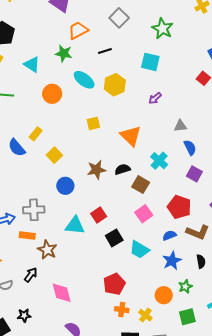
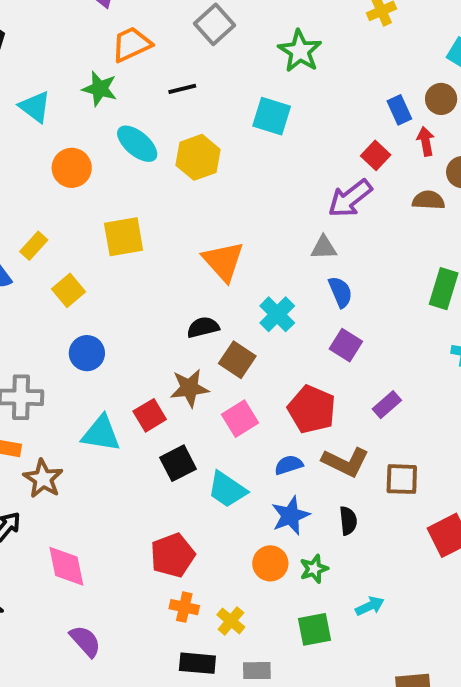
purple arrow: (155, 98) -> (350, 198), moved, size x1.6
yellow square: (93, 123) -> (124, 237), moved, size x1.5
brown star: (96, 170) -> (189, 388), moved
orange circle: (164, 295) -> (270, 563), moved

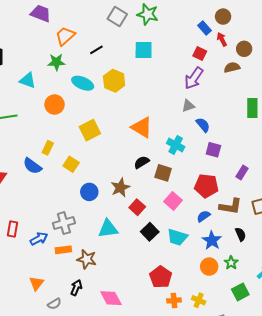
gray square: (215, 24) -> (117, 17), moved
brown star: (189, 388) -> (120, 188), moved
red square: (150, 415) -> (137, 207), moved

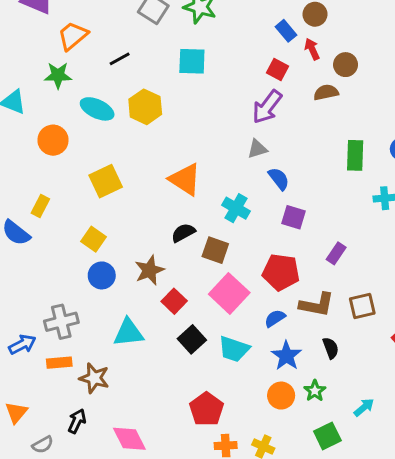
yellow square: (71, 164) -> (93, 239), moved
pink square: (173, 201) -> (229, 293), size x1.4

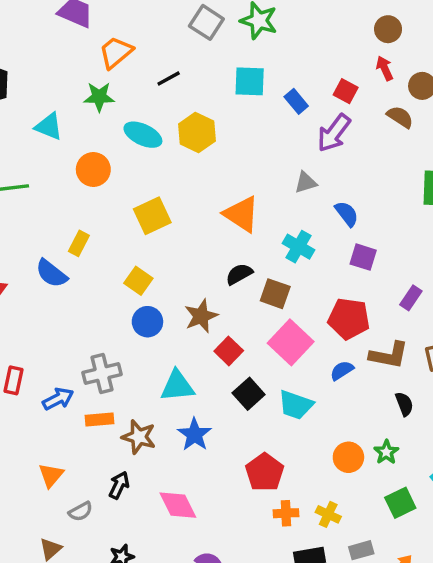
blue rectangle: (286, 31) -> (296, 101), moved
brown semicircle: (326, 92) -> (400, 117), turned 45
gray triangle: (257, 149) -> (306, 183), moved
blue star: (286, 356) -> (195, 434), moved

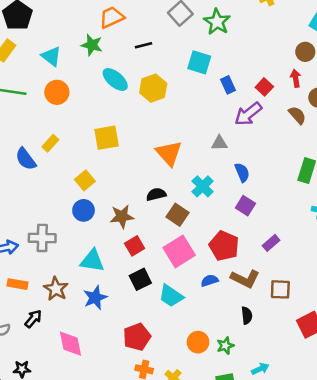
orange circle: (93, 170) -> (57, 92), moved
orange rectangle: (99, 419) -> (17, 284), moved

